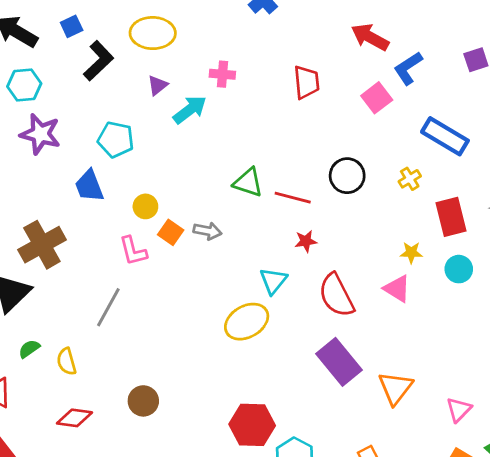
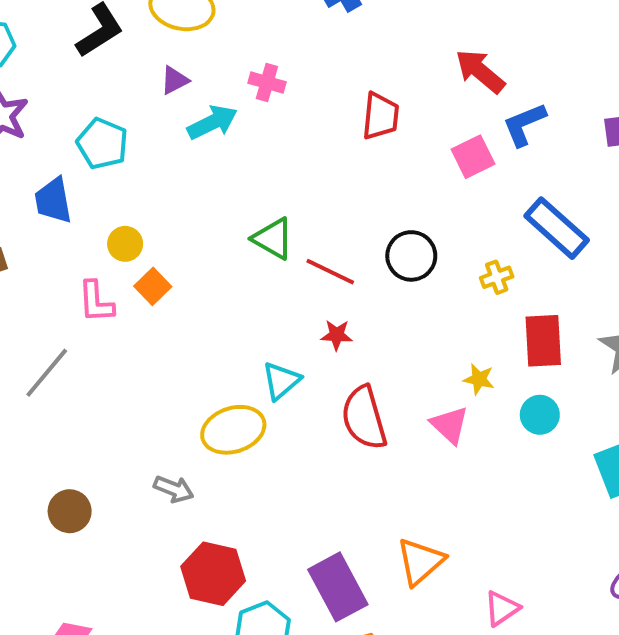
gray arrow: (207, 231) -> (174, 489), moved
purple rectangle: (339, 362) -> (338, 587), moved

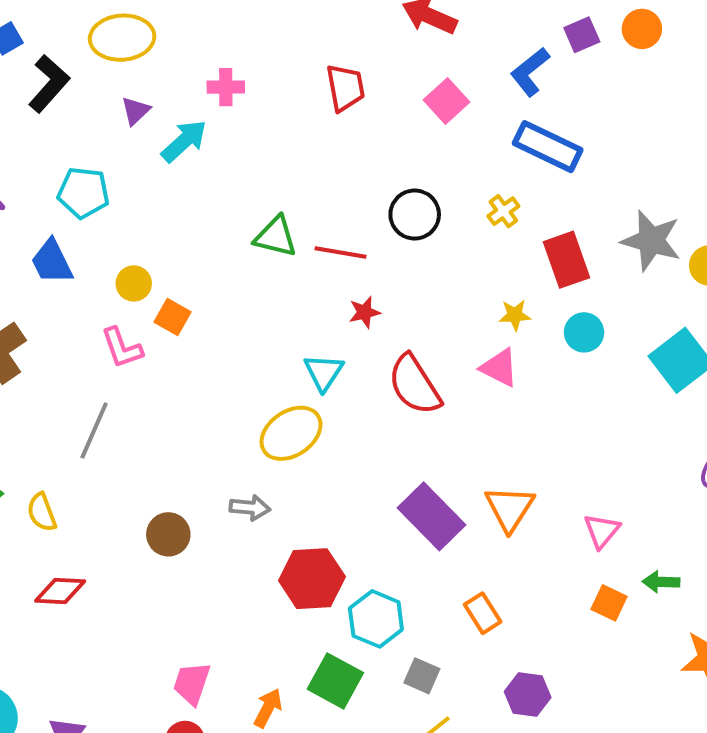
blue L-shape: (524, 124) -> (530, 72), moved
brown circle: (70, 511) -> (168, 534), moved
purple rectangle: (338, 587) -> (432, 516), moved

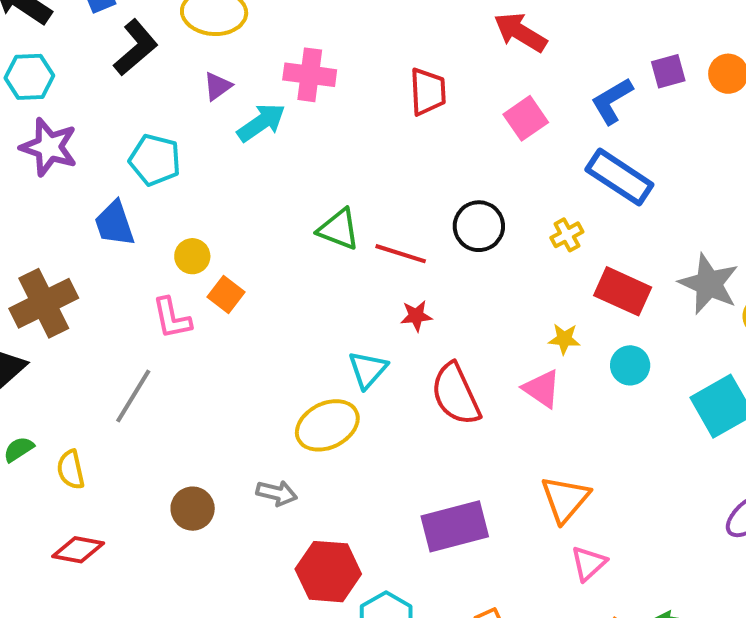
pink cross: (226, 87) -> (310, 75), size x1.4
red rectangle: (566, 260) -> (623, 291), turned -54
orange triangle: (510, 508) -> (565, 499), moved
purple rectangle: (432, 516) -> (455, 526), turned -68
pink triangle: (602, 531) -> (589, 563), moved

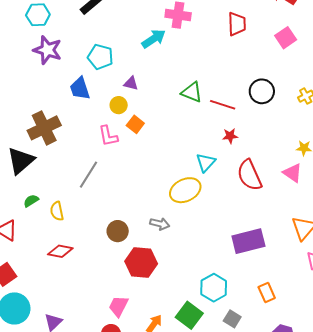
purple triangle: (218, 86) -> (131, 83), moved, turned 49
red hexagon: (328, 572) -> (141, 262), moved

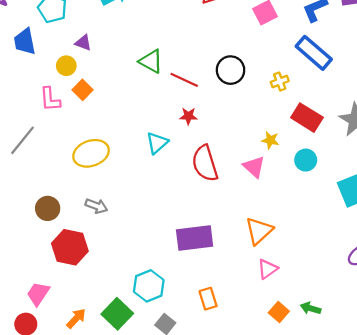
yellow ellipse: (185, 190) -> (91, 153), moved

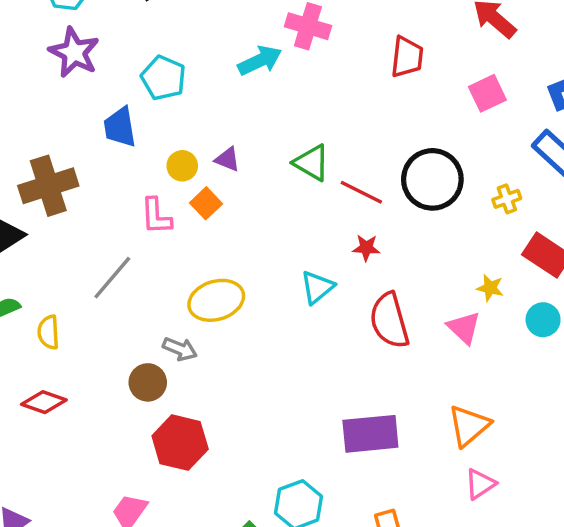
purple triangle: (83, 43) -> (227, 159), moved
black circle: (231, 70) -> (432, 179), size x1.4
gray arrow: (96, 206) -> (180, 349), moved

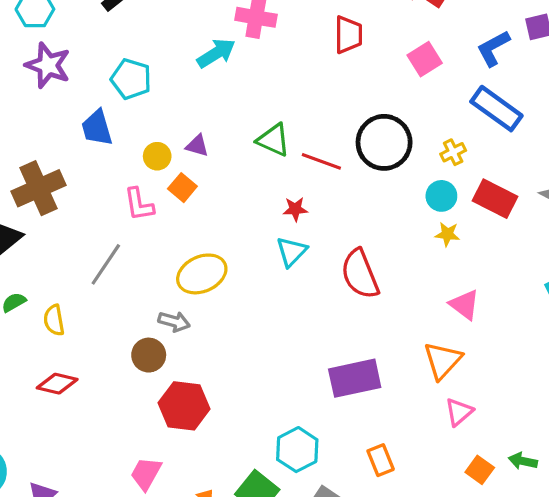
red star: (366, 248) -> (295, 209), moved
cyan circle: (543, 320) -> (441, 196), moved
pink triangle: (464, 328) -> (464, 305), moved

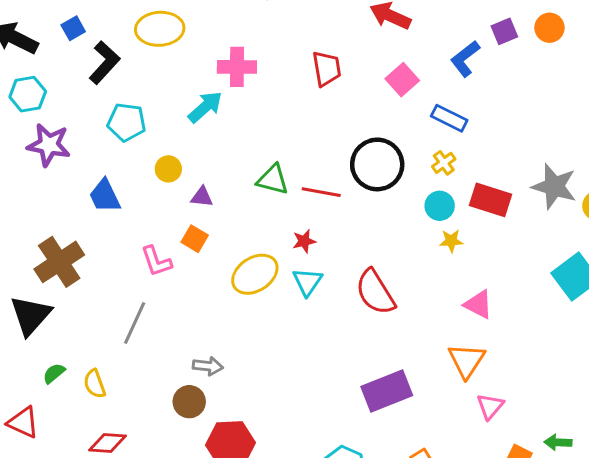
cyan pentagon: (131, 79) -> (127, 122), moved
blue rectangle: (496, 109) -> (449, 118), moved, size x0.7
yellow circle: (157, 156) -> (168, 169), moved
yellow ellipse: (202, 274) -> (255, 274), moved

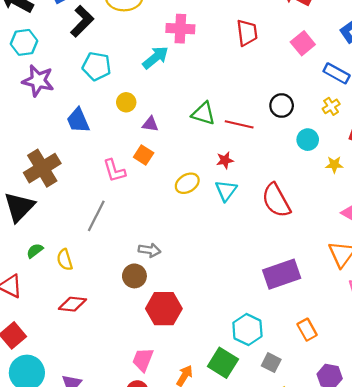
black circle: (377, 164) -> (282, 106), size x0.6
cyan circle: (440, 206) -> (308, 140), moved
yellow ellipse: (255, 274) -> (187, 183), size x0.7

